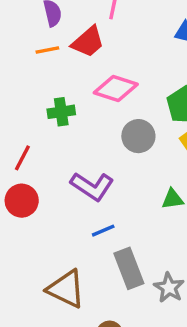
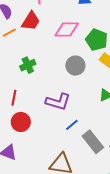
pink diamond: (116, 88) -> (67, 29), moved

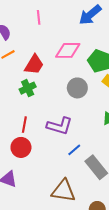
red trapezoid: (31, 21) -> (34, 65), moved
red line: (14, 98) -> (24, 125), moved

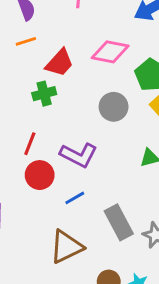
red circle: (21, 147) -> (40, 175), moved
blue line: (74, 150) -> (75, 198), moved
brown triangle: (63, 191) -> (66, 247), turned -45

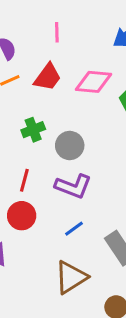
red trapezoid: (60, 63) -> (48, 77), moved
gray circle: (114, 107) -> (70, 146), moved
red circle: (40, 175) -> (22, 216), moved

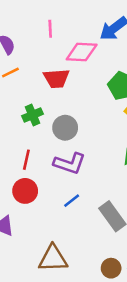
red trapezoid: (48, 77) -> (56, 78), moved, turned 52
pink diamond: (93, 82) -> (82, 52), moved
brown triangle: (71, 277) -> (53, 259), moved, turned 32

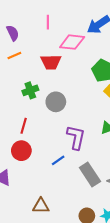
purple L-shape: (70, 163) -> (76, 137), moved, turned -100
brown triangle: (53, 259) -> (41, 206), size x0.7

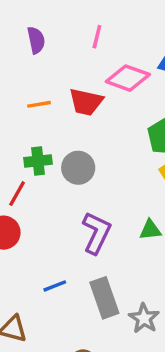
orange line: (14, 55) -> (39, 104), moved
green cross: (30, 90) -> (38, 161), moved
blue line: (58, 160) -> (55, 286), moved

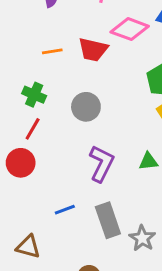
green cross: (38, 161) -> (34, 95), moved, turned 30

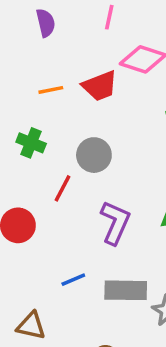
red trapezoid: (93, 50) -> (100, 86), turned -32
red line: (33, 129) -> (62, 188), moved
gray rectangle: (108, 220) -> (126, 290), turned -68

